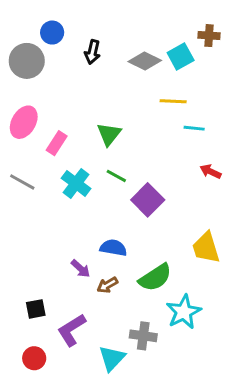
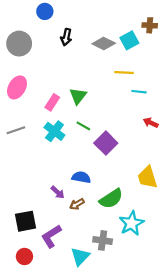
blue circle: (52, 33) -> (45, 11), moved
pink rectangle: (57, 143) -> (52, 102), moved
gray line: (22, 182) -> (16, 130), turned -48
black square: (36, 309) -> (26, 221), size x1.5

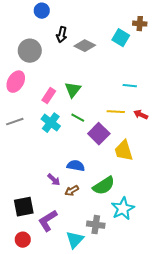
cyan square: (129, 40) -> (121, 38), turned -30
gray circle: (19, 44) -> (30, 51), moved
gray diamond: (104, 44) -> (85, 46), moved
yellow line: (124, 72) -> (116, 112), moved
yellow trapezoid: (148, 177) -> (124, 151), moved

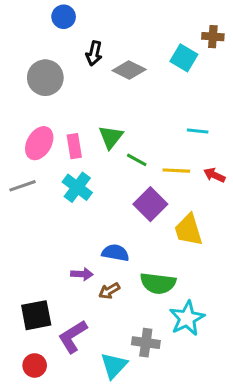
pink ellipse: (16, 82) -> (39, 143), moved
pink rectangle: (49, 96) -> (74, 146), turned -42
green line: (78, 118) -> (137, 160), moved
purple arrow: (54, 180) -> (82, 274), turned -40
green semicircle: (104, 186) -> (158, 283), turned 40

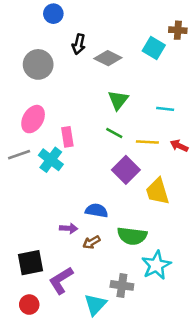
green triangle: (111, 137) -> (118, 100), moved
pink rectangle: (74, 146) -> (67, 137), moved
cyan cross: (77, 187) -> (51, 160), moved

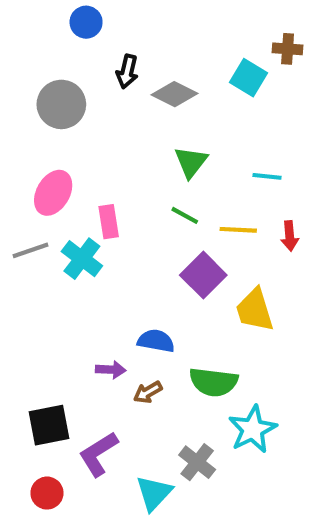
red arrow: (179, 146) -> (290, 236), turned -120
gray cross: (122, 285) -> (197, 462), turned 30

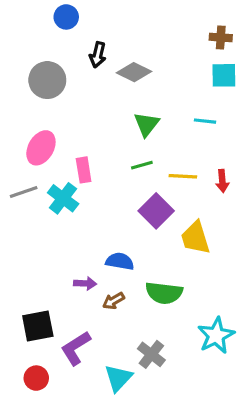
cyan square: (248, 78) -> (224, 75), moved, turned -32
cyan line: (267, 176) -> (205, 121), moved
green line: (185, 215) -> (142, 165), turned -45
cyan star: (253, 429) -> (216, 335), moved

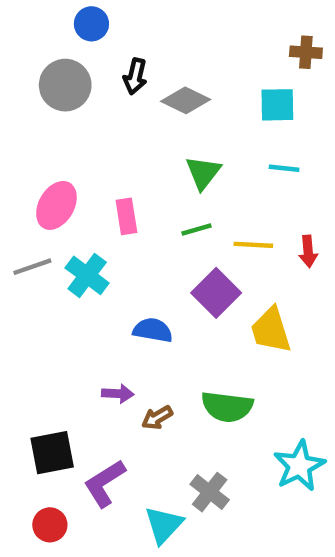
cyan square: (224, 75) -> (277, 105), moved
gray circle: (47, 80) -> (65, 85), moved
pink rectangle: (84, 170) -> (126, 216), moved
blue semicircle: (120, 261) -> (153, 330), moved

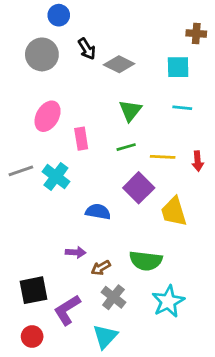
black arrow: (135, 76) -> (87, 49), turned -45
pink ellipse: (56, 205) -> (48, 116), moved
cyan star: (299, 466) -> (168, 301), moved
gray cross: (210, 492) -> (113, 297), moved

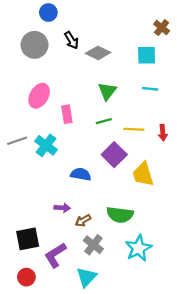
brown cross: (196, 33) -> (162, 28), turned 35

